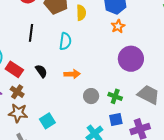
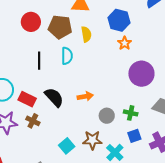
cyan semicircle: (65, 41) -> (67, 56), moved
black semicircle: (41, 71) -> (54, 97), size x1.5
brown star: (18, 113) -> (92, 140), moved

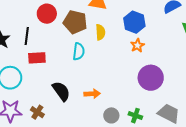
black line: (39, 61) -> (27, 36), moved
red rectangle: (27, 99) -> (37, 58), moved, turned -36

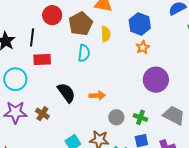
brown pentagon: (75, 22) -> (81, 24), turned 30

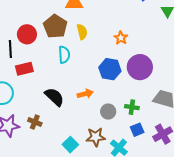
red circle: (52, 15) -> (27, 34), moved
blue hexagon: (140, 24) -> (110, 69), moved

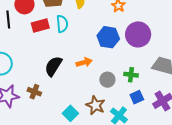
red rectangle: (24, 69) -> (40, 26), moved
black semicircle: (54, 97) -> (53, 66), turned -100
brown star: (96, 137) -> (96, 105), turned 30

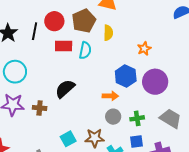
orange arrow: (84, 62) -> (110, 96), moved
green cross: (131, 75) -> (137, 118), turned -32
brown cross: (34, 92) -> (40, 108), turned -32
brown star: (96, 105) -> (95, 138), turned 30

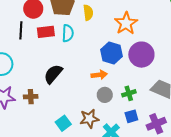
black line: (35, 31) -> (21, 30), moved
orange star: (144, 49) -> (126, 23), size x1.6

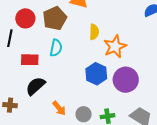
yellow semicircle: (88, 13) -> (94, 32), moved
red rectangle: (46, 32) -> (30, 60), moved
orange arrow: (99, 75) -> (59, 108), moved, turned 49

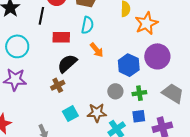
blue hexagon: (96, 74) -> (129, 65), moved
brown cross: (10, 105) -> (58, 85), moved, turned -32
orange arrow: (59, 108) -> (97, 50), moved

